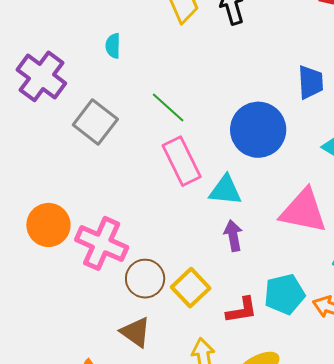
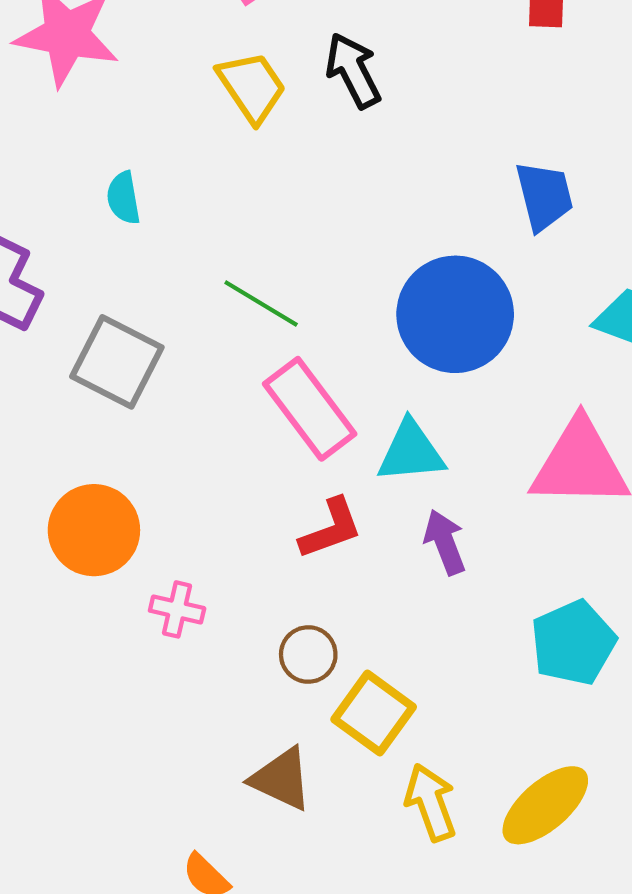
orange circle: (48, 225) -> (94, 530), moved
pink cross: (102, 243) -> (177, 609), size x0.5
brown circle: (145, 279) -> (308, 655), moved, size x0.7
yellow square: (191, 288) -> (374, 713), moved
red L-shape: (242, 310) -> (331, 529), moved

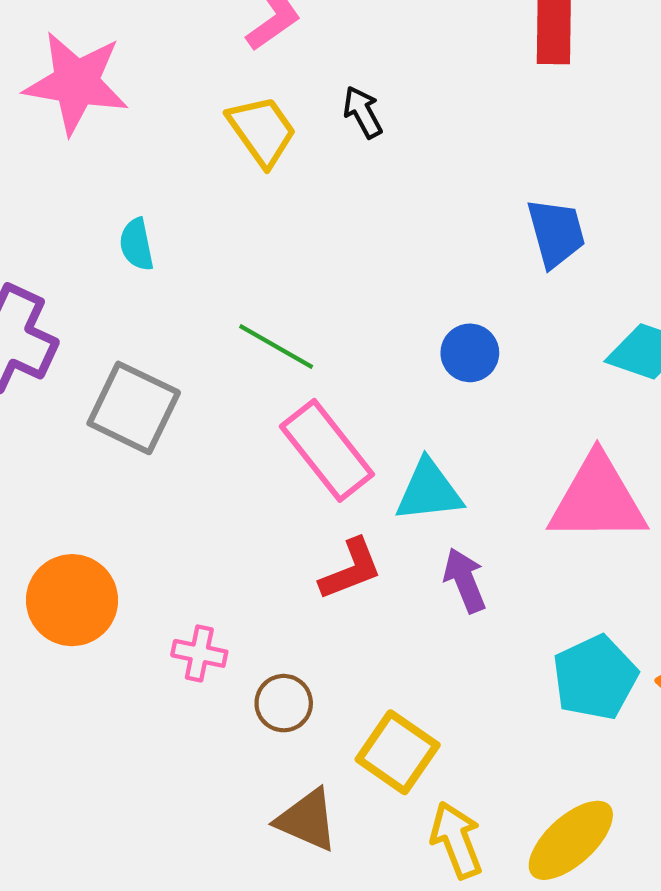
black arrow: (353, 70) -> (363, 112), size x0.7
blue circle: (455, 314) -> (470, 353), size x0.5
orange circle: (94, 530) -> (72, 600), moved
brown circle: (308, 655) -> (284, 703), moved

